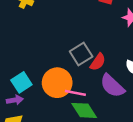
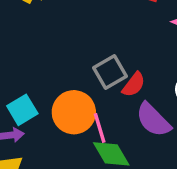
pink line: (75, 93) -> (100, 128), turned 60

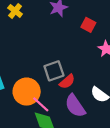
pink line: (100, 128) -> (41, 104), turned -42

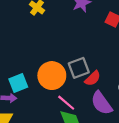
orange circle: (27, 92) -> (52, 76), moved

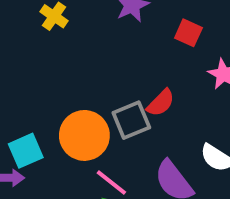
red semicircle: (93, 78) -> (161, 103), moved

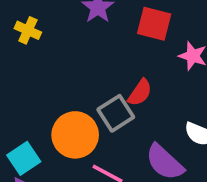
red square: (188, 33) -> (154, 24), size x1.4

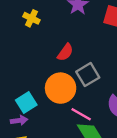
red semicircle: (140, 93) -> (65, 52), moved

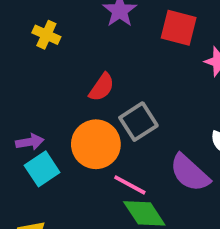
purple arrow: (19, 120) -> (30, 142), moved

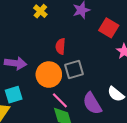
red semicircle: (102, 87) -> (60, 46), turned 133
purple arrow: (30, 142) -> (15, 63), size x1.5
cyan square: (42, 169) -> (14, 95), moved

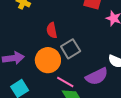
purple semicircle: (92, 103) -> (97, 76), turned -70

